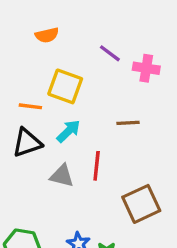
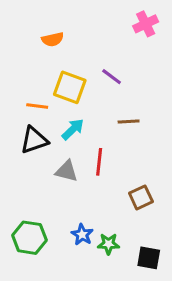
purple line: (110, 53) -> (112, 77), moved
pink cross: (146, 68) -> (146, 24), moved, turned -35
brown square: (141, 204) -> (141, 197), size x0.7

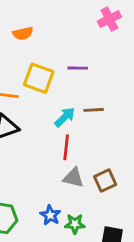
purple line: (112, 77) -> (78, 68), turned -36
cyan arrow: (73, 129) -> (65, 117), moved
gray triangle: (67, 171) -> (73, 178), moved

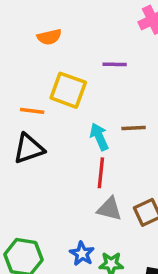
purple line: (78, 68) -> (115, 64), moved
cyan arrow: (65, 117) -> (99, 137), turned -70

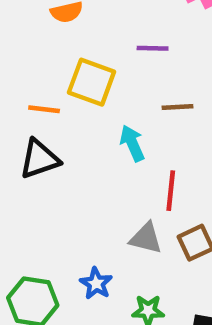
brown line: (134, 128) -> (177, 107), moved
red line: (101, 173) -> (171, 191), moved
blue star: (82, 254) -> (96, 283), moved

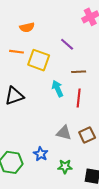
purple line: (153, 48) -> (67, 44), turned 40
orange line: (44, 109) -> (16, 52), moved
red line: (171, 191) -> (79, 98), moved

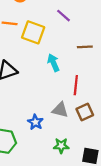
brown line: (79, 72) -> (85, 47), moved
red line: (79, 98) -> (76, 85), moved
blue star: (41, 154) -> (35, 122), moved

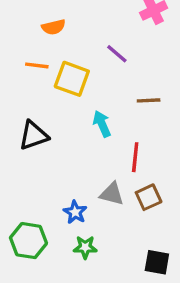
green star: (61, 146) -> (85, 247), moved

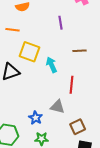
purple line: (117, 54) -> (61, 23), turned 40
yellow square: (72, 79) -> (30, 52), moved
brown square: (149, 197) -> (78, 127), moved

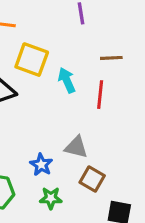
red line: (72, 85) -> (100, 95), moved
brown square: (78, 127) -> (92, 179), moved, turned -35

